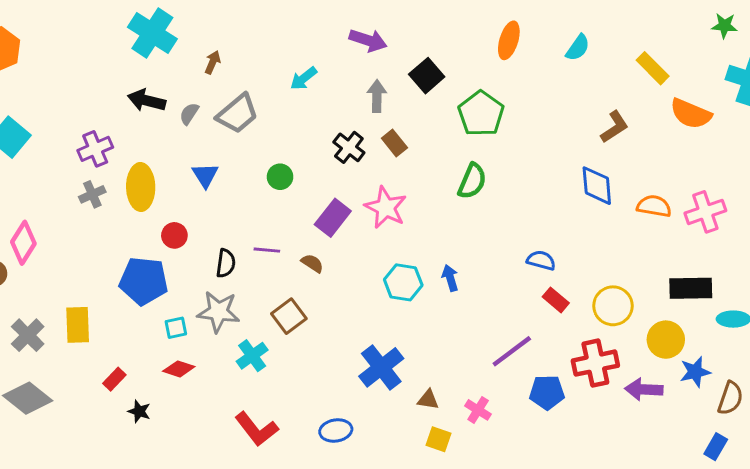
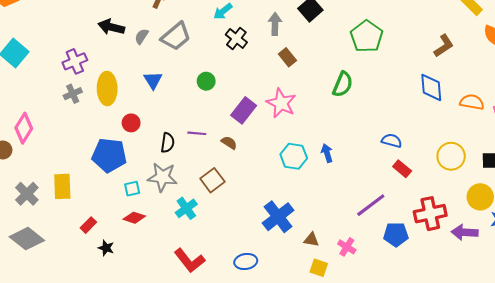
green pentagon: (481, 114) -> (367, 36), moved
black cross: (349, 147) -> (236, 38), moved
yellow circle: (613, 306) -> (451, 156), moved

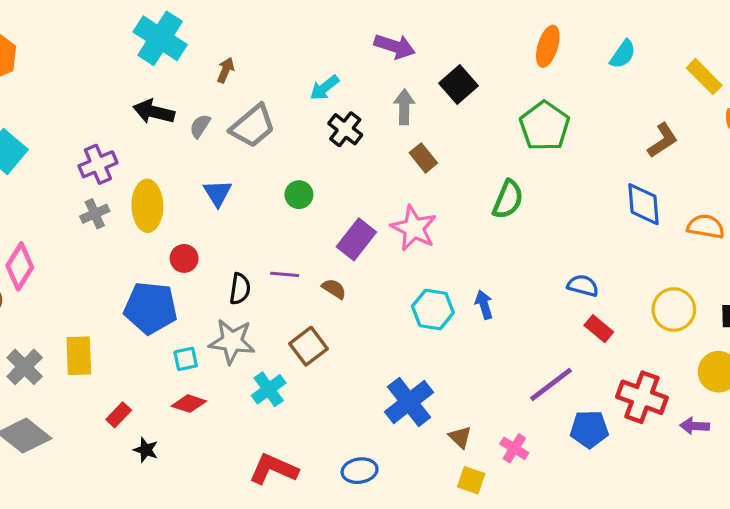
red cross: (430, 214) -> (642, 397), turned 32
purple arrow: (465, 232) -> (695, 426), size x0.7
brown triangle: (311, 240) -> (460, 437), turned 35
red L-shape: (189, 260) -> (273, 469), turned 152

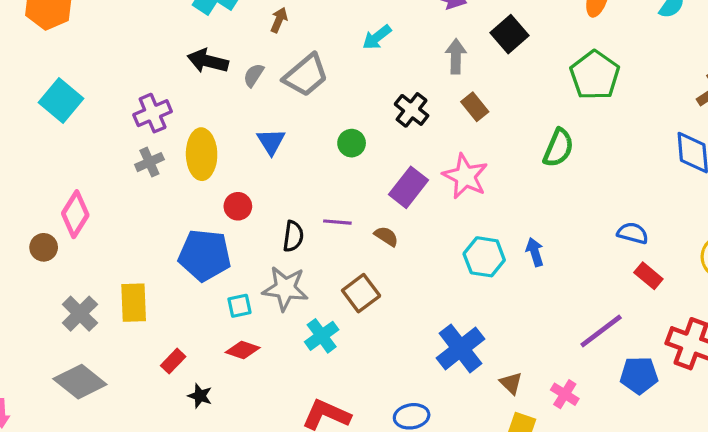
black cross: (345, 129) -> (412, 110), moved

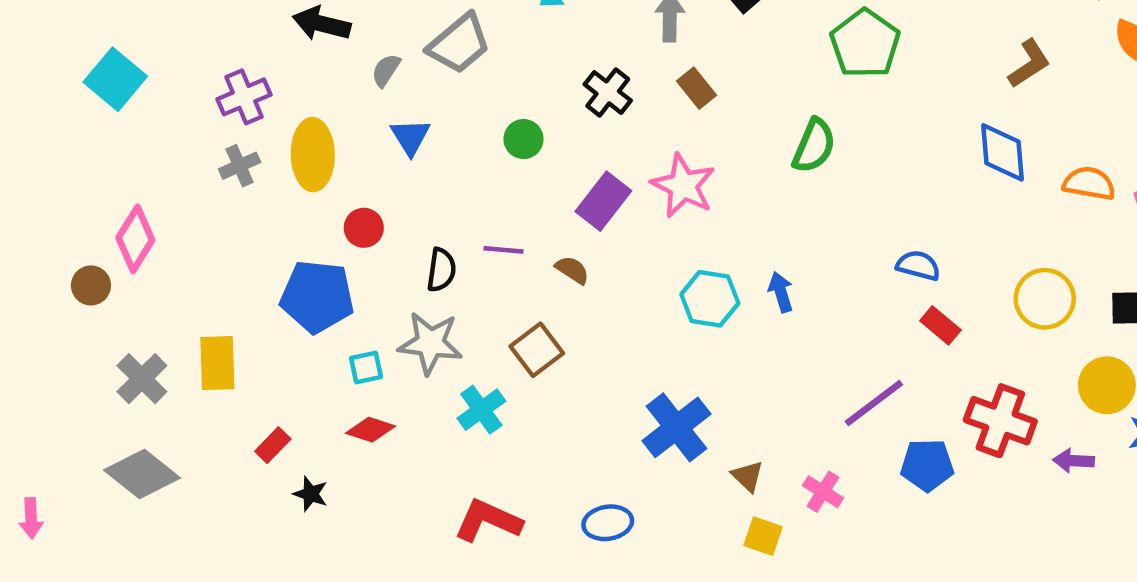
gray semicircle: (254, 75) -> (386, 70), moved

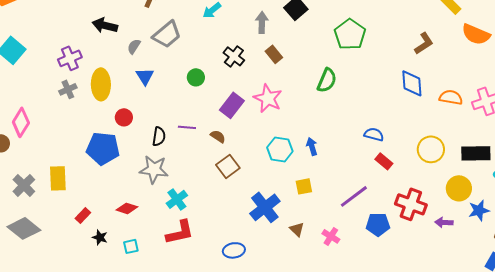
brown square: (537, 350) -> (228, 166), moved
cyan square: (366, 368) -> (131, 246), moved
red L-shape: (488, 521) -> (180, 232), moved, turned 144
yellow square: (763, 536) -> (304, 186), moved, turned -30

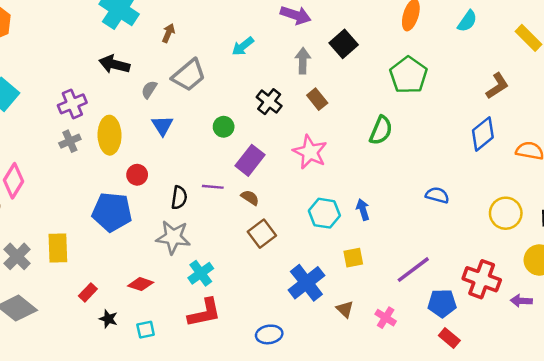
blue diamond: (412, 83) -> (483, 134), turned 56
purple rectangle: (232, 105) -> (250, 160), moved
red rectangle: (384, 161) -> (449, 338), moved

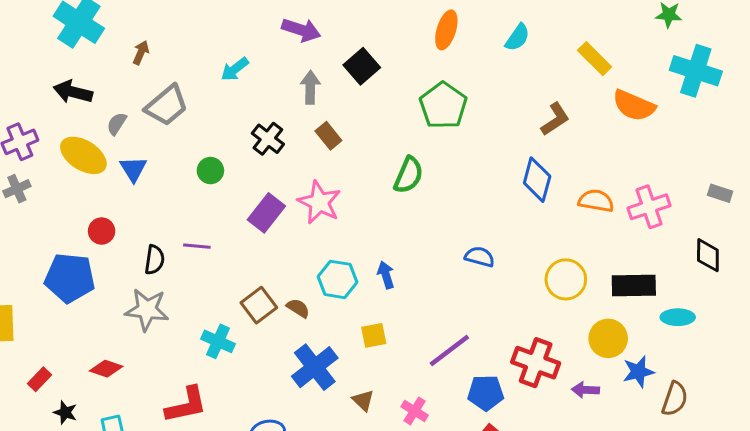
blue diamond: (483, 134) -> (537, 180), turned -36
yellow ellipse: (110, 135) -> (83, 155), moved, turned -57
purple rectangle: (250, 160) -> (266, 213), moved
brown semicircle: (250, 198) -> (298, 308), moved
cyan cross: (201, 273) -> (218, 341), moved, turned -30

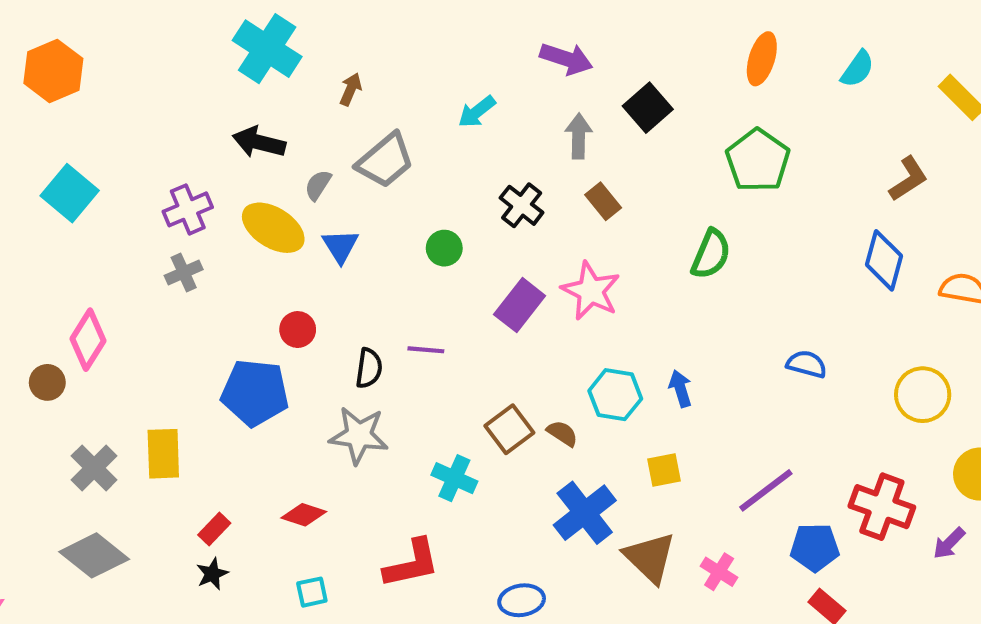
purple arrow: (585, 390) -> (949, 543), turned -48
brown triangle: (363, 400) -> (650, 558), size x1.8
black star: (65, 412) -> (212, 574), moved, turned 30

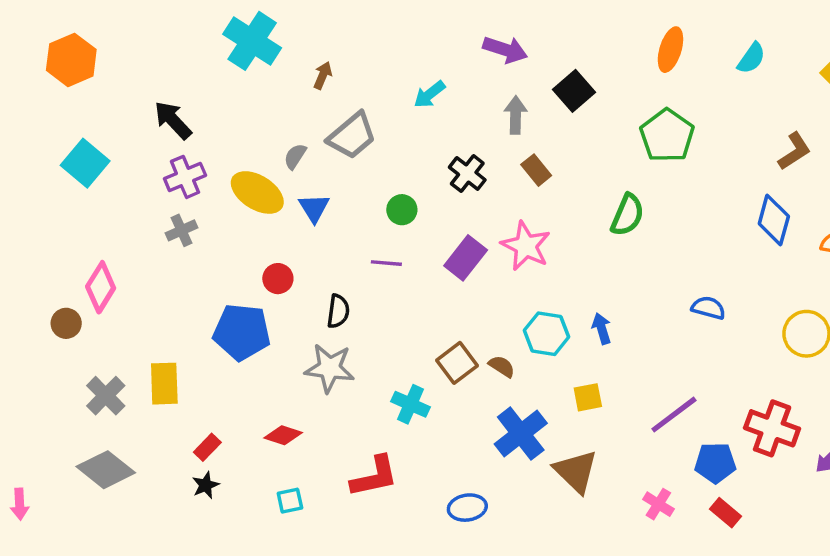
black arrow: (259, 142) -> (173, 120), moved, turned 33
purple line: (426, 350) -> (386, 263), moved
pink cross: (719, 572) -> (658, 504), moved

